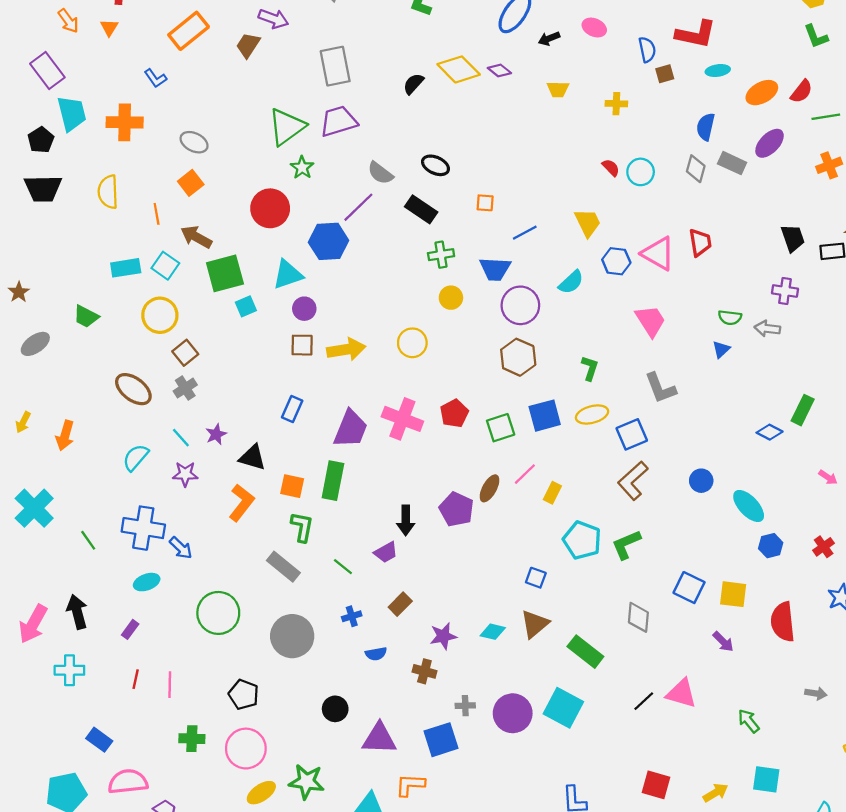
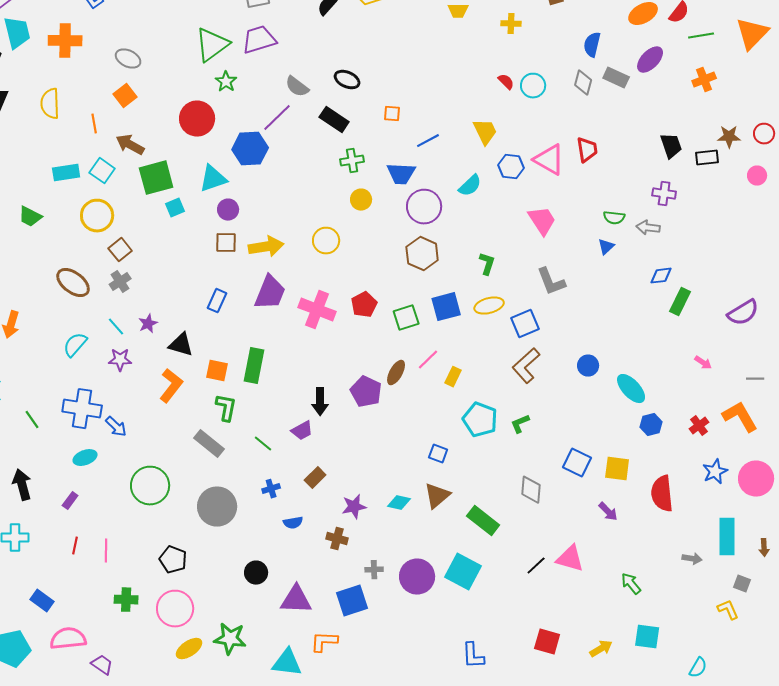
purple trapezoid: (351, 429) -> (270, 293), moved
blue diamond: (770, 432) -> (661, 276), moved, turned -35
green L-shape: (626, 545) -> (520, 424), size x0.7

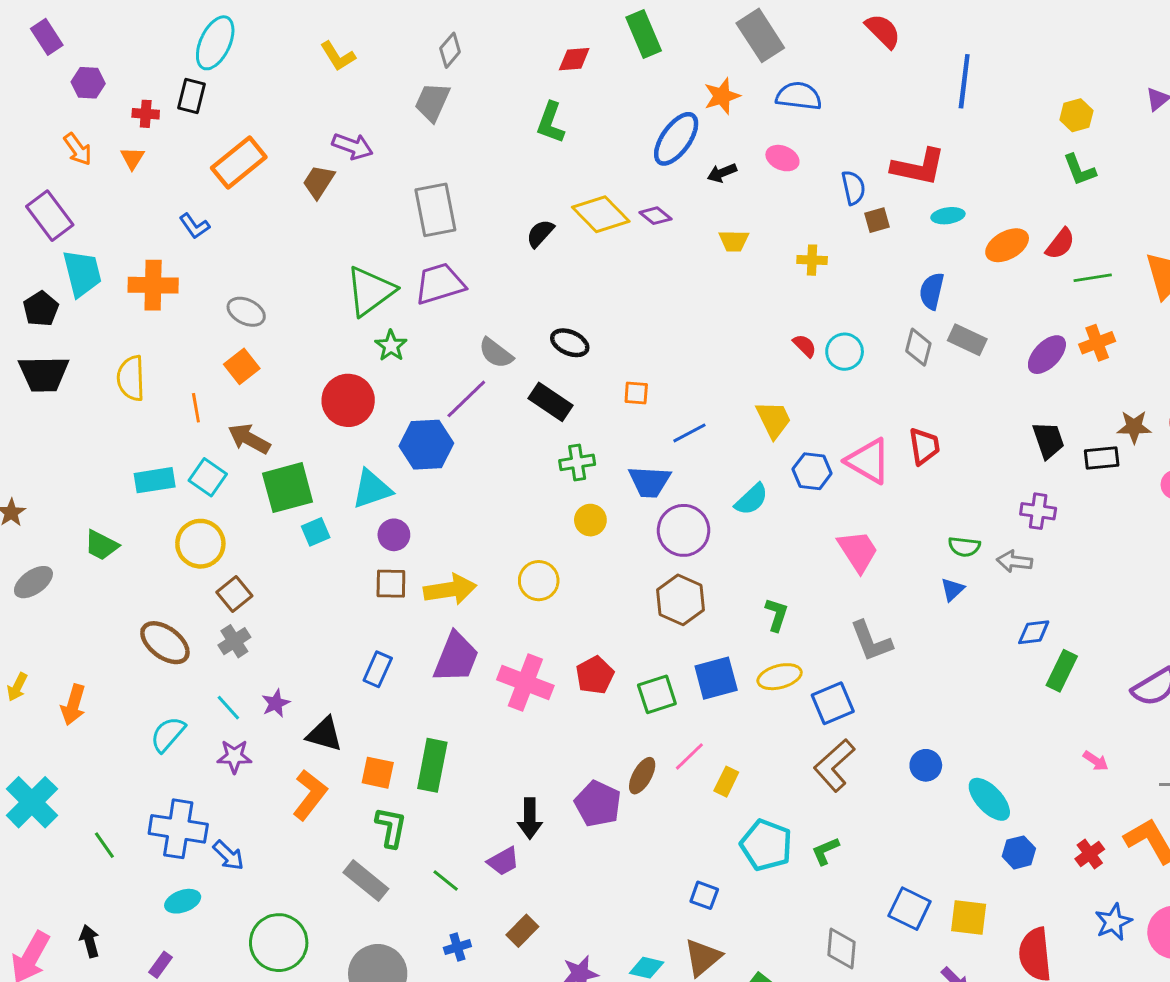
purple ellipse: (650, 60) -> (1047, 355), moved
black arrow: (22, 485) -> (90, 941), size x0.7

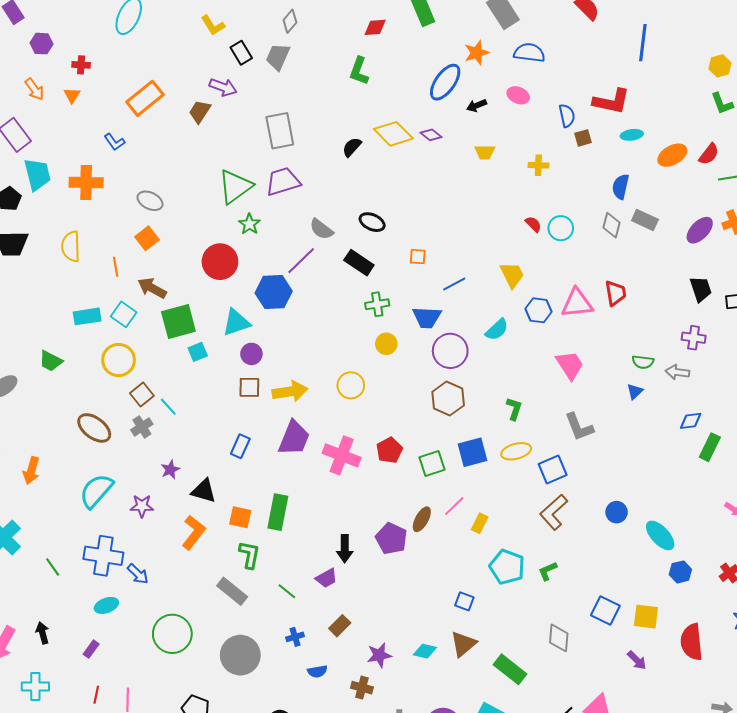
black rectangle: (192, 96) -> (241, 53), moved, turned -45
pink triangle: (868, 461) -> (577, 303), turned -36
cyan line: (228, 708) -> (168, 407), moved
cyan semicircle: (168, 734) -> (96, 491), size x1.4

